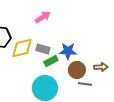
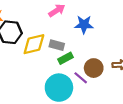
blue star: (68, 51) -> (84, 25), moved
purple line: (85, 84) -> (81, 78), moved, turned 32

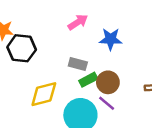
yellow diamond: (34, 44) -> (44, 94), moved
brown circle: (94, 68) -> (108, 82), moved

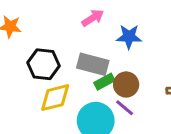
black hexagon: (22, 48) -> (43, 64), moved
gray rectangle: (78, 64) -> (93, 64), size x1.5

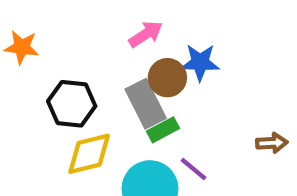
gray rectangle: (93, 64) -> (146, 104), turned 48
brown circle: (126, 85) -> (167, 78), moved

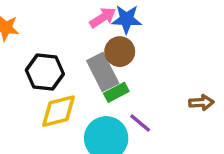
blue star: (200, 62) -> (127, 19), moved

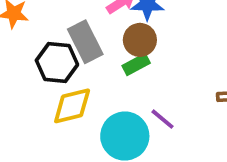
gray rectangle: (103, 72) -> (85, 42), moved
green rectangle: (116, 92) -> (136, 64), moved

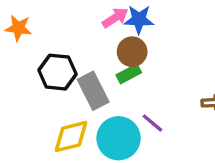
gray rectangle: (85, 42) -> (93, 91), moved
yellow diamond: (72, 106) -> (71, 137), moved

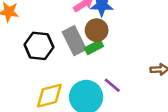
gray rectangle: (93, 91) -> (74, 41), moved

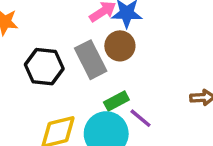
green rectangle: (94, 47) -> (116, 101), moved

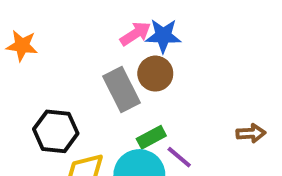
black hexagon: (44, 67) -> (56, 131), moved

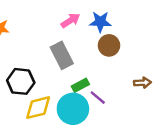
blue star: (163, 36) -> (100, 22), moved
brown circle: (155, 74) -> (109, 45), moved

